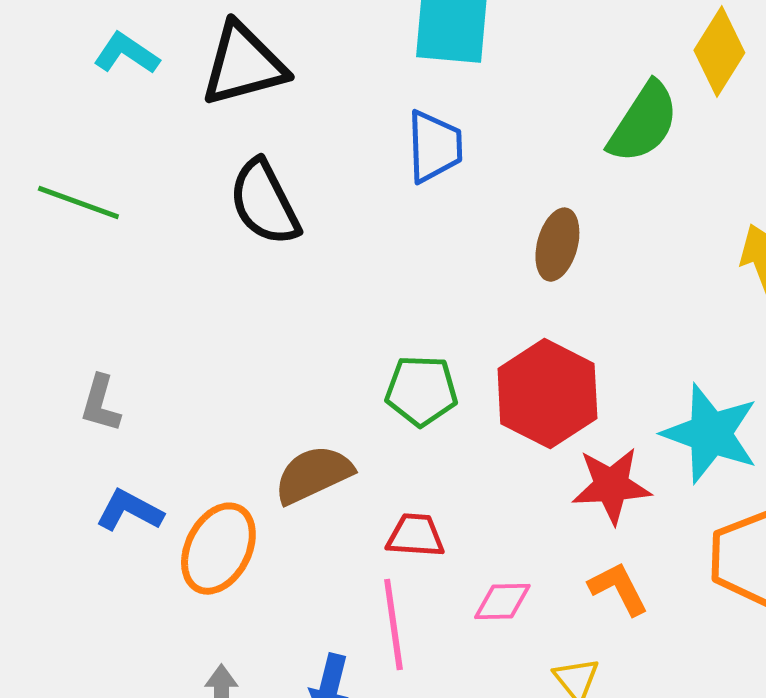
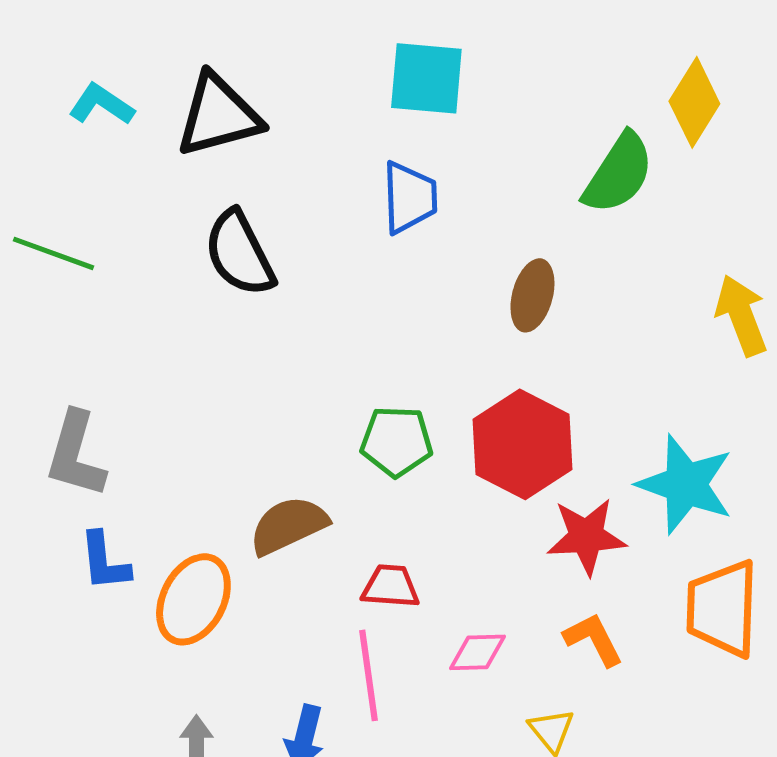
gray L-shape: (100, 404) -> (75, 454), size x1.5
blue L-shape: (129, 511) -> (104, 561), turned -124

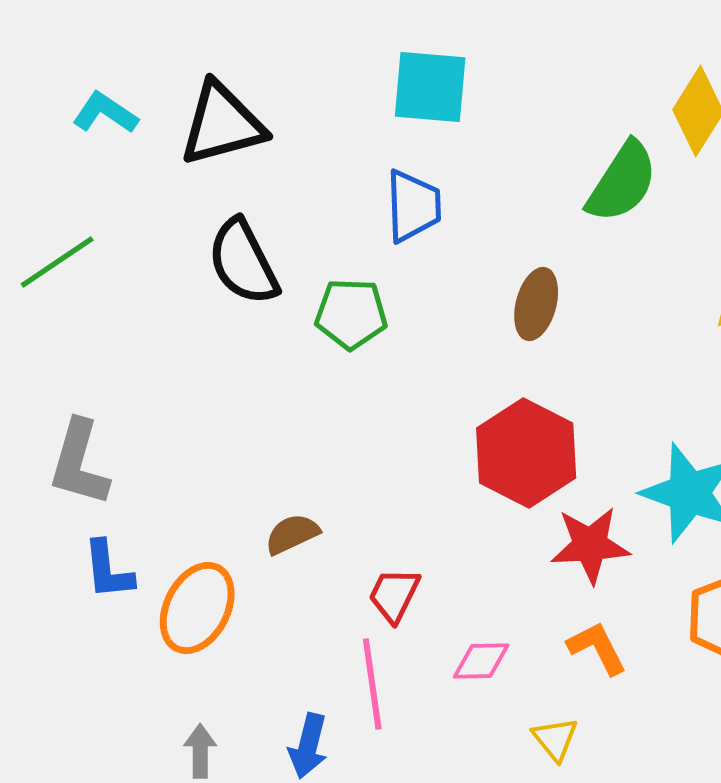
green line: (53, 253) -> (57, 262), turned -54
green pentagon: (396, 441) -> (351, 314), moved
brown semicircle: (288, 525) -> (292, 534), size x0.7
red trapezoid: (390, 586) -> (394, 595), turned -68

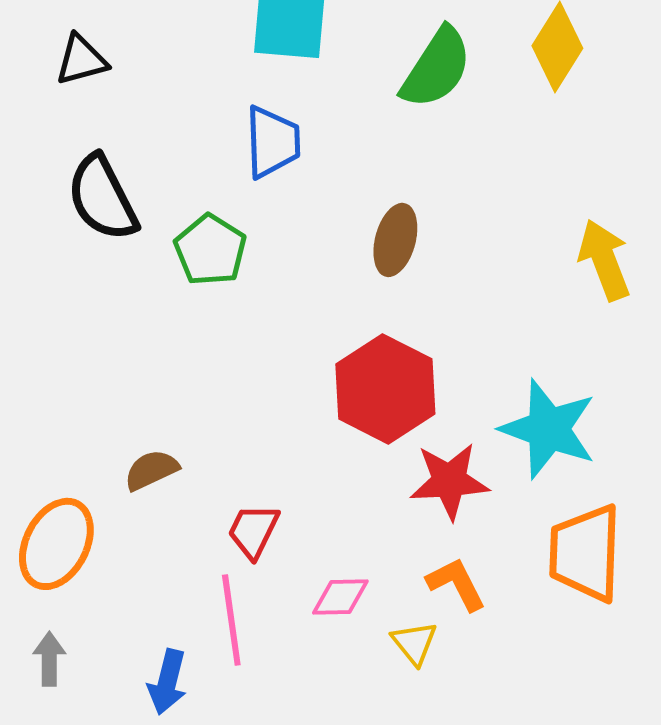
black triangle: (222, 124) -> (81, 60), size x0.6
green semicircle: (622, 182) -> (436, 68), moved
green pentagon: (351, 314) -> (210, 250), turned 30
yellow triangle: (555, 739) -> (414, 643), moved
gray arrow: (200, 751) -> (49, 659), moved

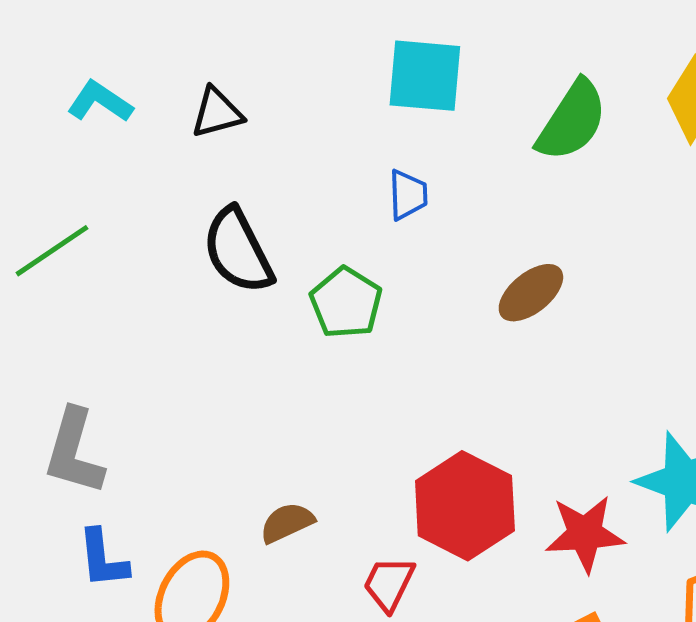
blue trapezoid: (272, 142) -> (408, 195), size x0.7
brown ellipse: (395, 240) -> (531, 293), turned 36
red hexagon: (385, 389) -> (465, 506), moved

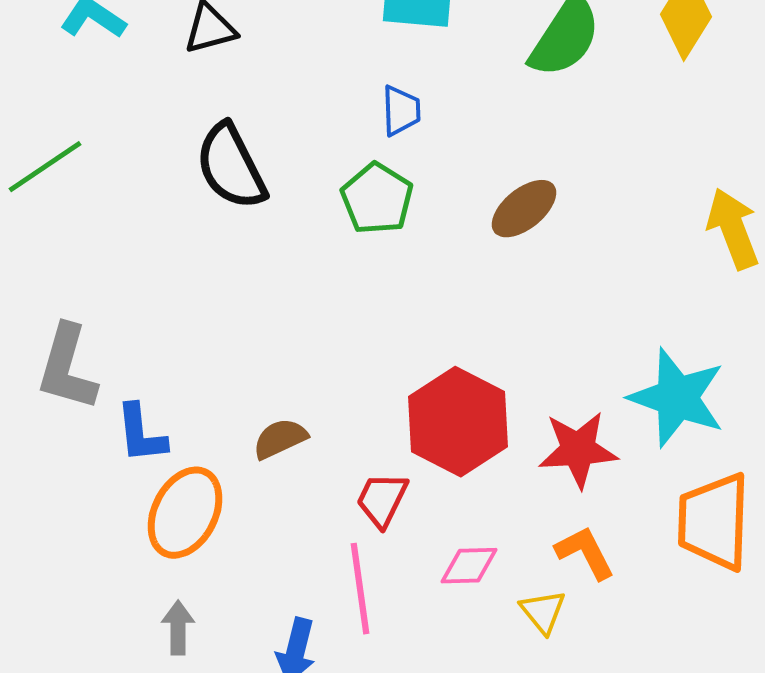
green pentagon: (346, 303) -> (377, 199), moved
blue L-shape: (103, 559) -> (141, 434), moved

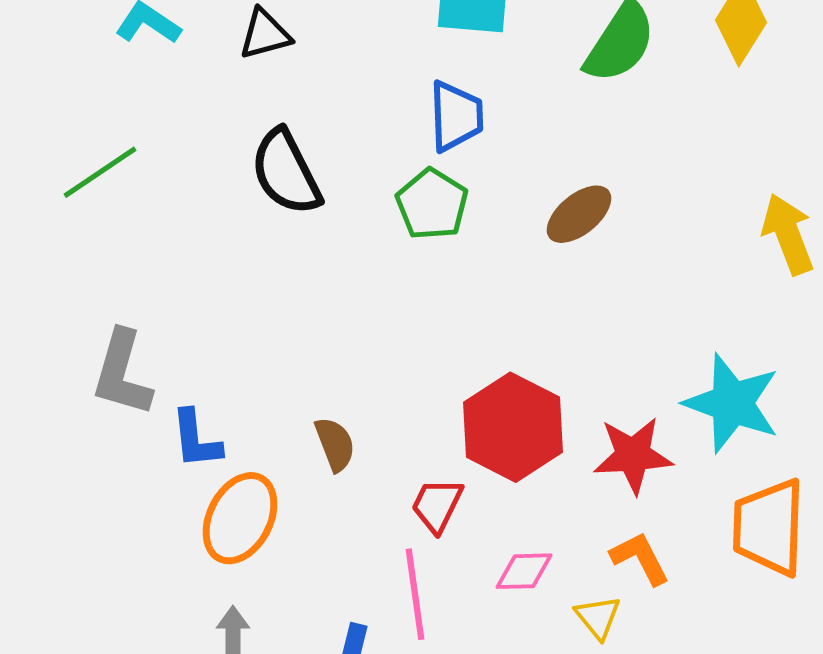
blue trapezoid: (401, 111) -> (456, 116), size x1.4
brown semicircle: (280, 439) -> (335, 444), turned 94

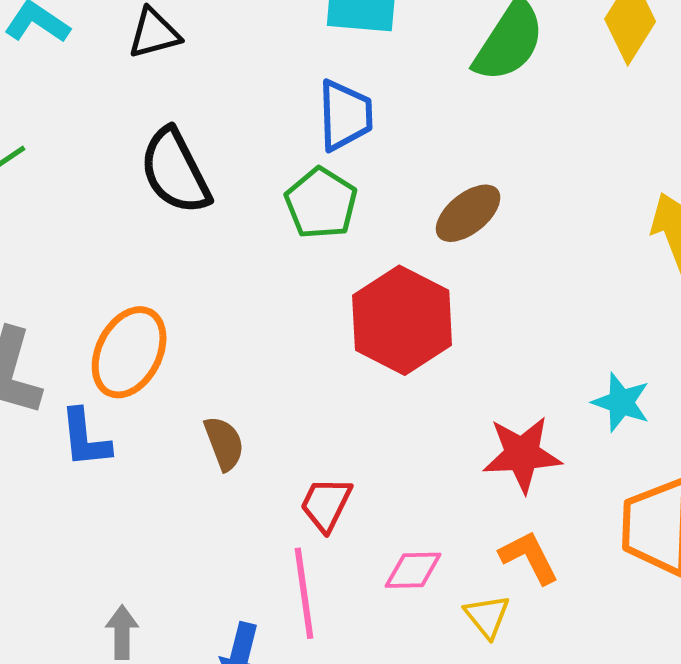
cyan star: (732, 403) -> (621, 402), size x0.6
red hexagon: (513, 427) -> (402, 320), moved
orange ellipse: (240, 518) -> (129, 352), moved

